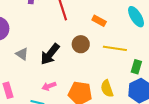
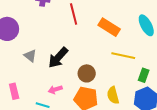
orange rectangle: (99, 21) -> (109, 27), size x1.5
brown circle: (81, 44) -> (87, 73), moved

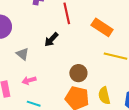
black arrow: (58, 58) -> (51, 40), moved, size x0.7
pink arrow: (55, 89) -> (29, 80), moved

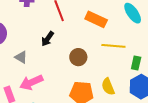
brown circle: (78, 73) -> (78, 57), moved
pink arrow: (29, 80) -> (31, 82), size x1.6

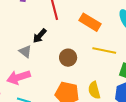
gray triangle: (21, 57) -> (25, 51), moved

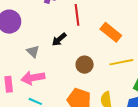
gray triangle: (25, 51) -> (33, 52), moved
yellow line: (104, 51) -> (121, 62), turned -30

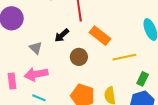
orange rectangle: (111, 32) -> (100, 36), moved
brown circle: (85, 65) -> (79, 57), moved

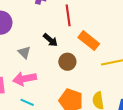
black arrow: (62, 35) -> (50, 40), turned -98

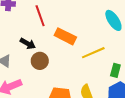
brown circle: (67, 62) -> (40, 61), moved

